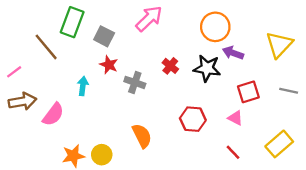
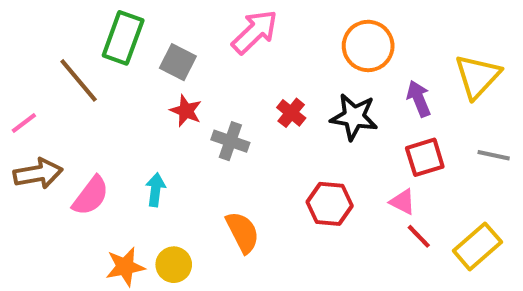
purple arrow: (233, 53) -> (419, 99), moved, turned 48
cyan arrow: (83, 86) -> (155, 190), moved
red line: (233, 152) -> (419, 236), moved

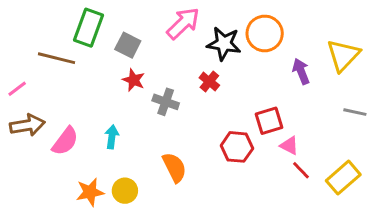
brown line: (79, 80) -> (57, 58), turned -36
black star: (354, 117) -> (224, 44), moved
red square: (425, 157) -> (269, 121), moved

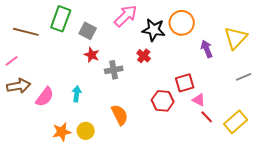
brown line: (57, 58) -> (26, 32), moved
gray cross: (166, 102) -> (114, 70), turned -30
gray line: (355, 112) -> (244, 77), turned -35

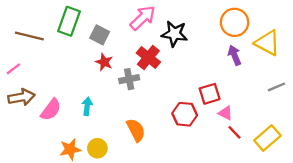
orange circle: (182, 23) -> (235, 22), moved
yellow triangle: (236, 38) -> (267, 43), turned -45
red cross: (144, 56) -> (148, 58), moved, size x1.5

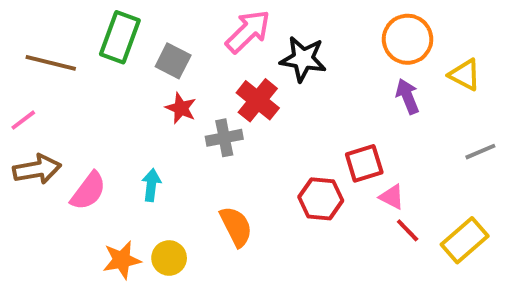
yellow triangle: (267, 43) -> (465, 75), size x0.7

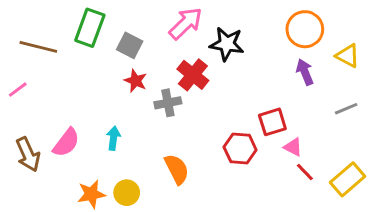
gray line: (480, 152) -> (346, 109), moved
brown arrow: (37, 169) -> (28, 154), moved, turned 76

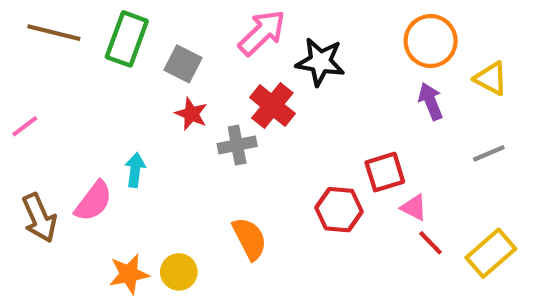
brown line: (38, 47) -> (54, 33), moved
cyan arrow: (113, 138) -> (135, 170), moved

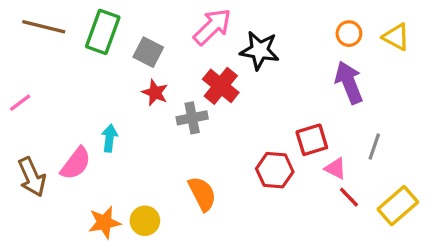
orange circle: (431, 41) -> (349, 34), size x0.6
yellow triangle: (491, 78) -> (396, 37), moved
purple arrow: (431, 101) -> (349, 82), size x1.4
gray line: (489, 153) -> (374, 147), moved, turned -48

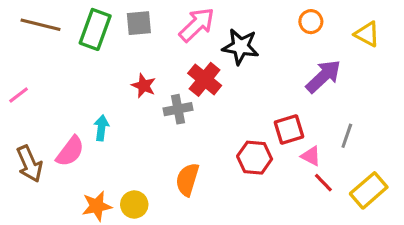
orange circle: (349, 34) -> (311, 22), moved
gray square: (148, 52) -> (139, 23), moved, turned -32
purple arrow: (349, 82) -> (323, 76), turned 69
orange semicircle: (202, 194) -> (187, 179), turned -136

